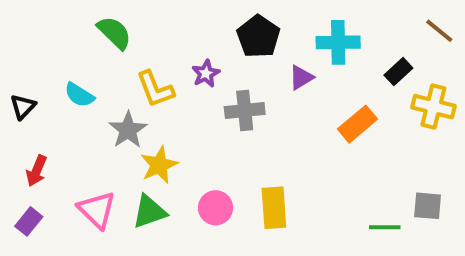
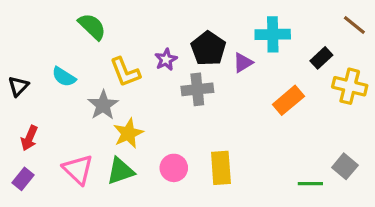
black pentagon: (258, 37) -> (208, 49), moved
gray square: (428, 206) -> (345, 166), turned 35

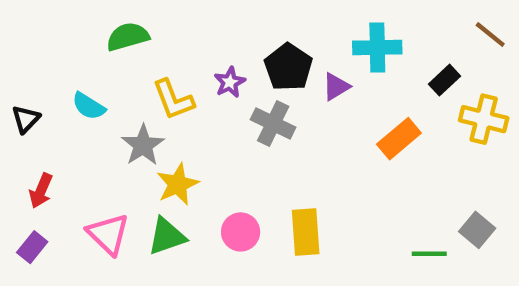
green semicircle: (92, 27) -> (128, 37), turned -60
gray cross: (197, 89) -> (273, 123), turned 32

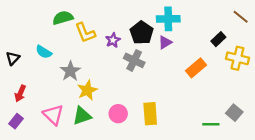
cyan cross: (377, 48) -> (168, 19), moved
yellow L-shape: (173, 100) -> (85, 33), moved

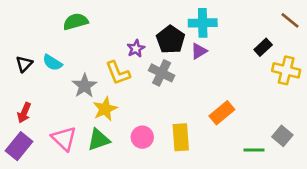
yellow L-shape: (85, 33) -> (118, 73), moved
black triangle: (13, 58) -> (24, 64), moved
orange rectangle: (196, 68) -> (222, 113), moved
purple rectangle: (16, 121) -> (19, 146), size x1.5

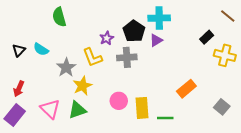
green semicircle: (76, 22) -> (59, 17), turned -90
gray cross: (162, 73) -> (127, 57), turned -30
orange rectangle: (222, 113) -> (186, 89), moved
pink circle: (142, 137) -> (119, 101), moved
green line: (254, 150) -> (165, 118), moved

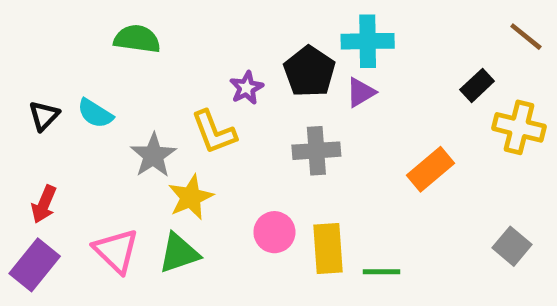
green semicircle: (59, 17) -> (137, 39), turned 114
gray cross: (127, 57) -> (316, 151), moved
orange rectangle: (186, 89) -> (431, 169), moved

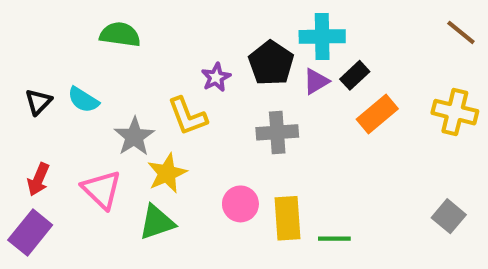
black rectangle: (477, 85) -> (355, 75), moved
orange rectangle: (431, 169) -> (377, 114), moved
pink triangle: (116, 251) -> (102, 190), moved

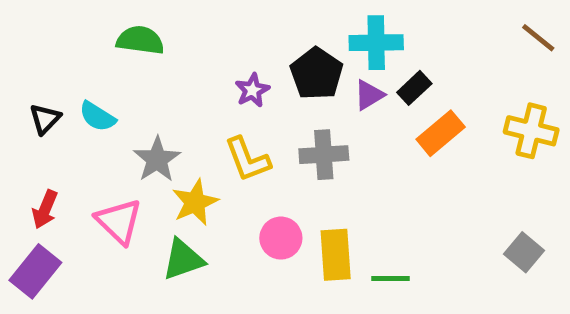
yellow L-shape: (187, 116) -> (248, 159), moved

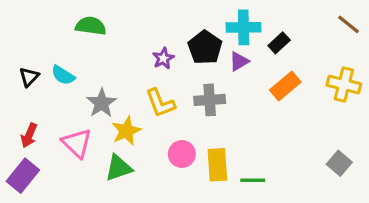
black rectangle: (414, 88) -> (279, 43), moved

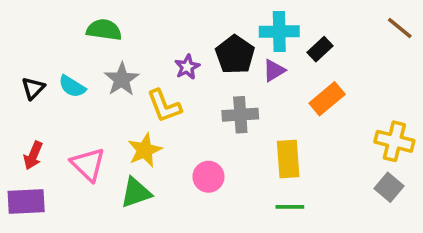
yellow cross: (344, 85) -> (394, 141), moved
gray star: (102, 103) -> (122, 79), moved
yellow L-shape: (160, 103) -> (164, 106), moved
yellow rectangle: (217, 165) -> (288, 159), moved
purple rectangle: (23, 176) -> (26, 201), turned 48

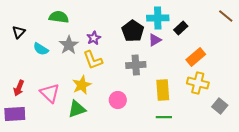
purple star: (187, 67) -> (94, 38), moved
black triangle: (33, 88) -> (19, 32), moved
orange rectangle: (327, 99) -> (196, 57), moved
yellow cross: (394, 141) -> (198, 83), moved

